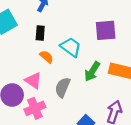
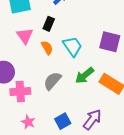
pink triangle: (33, 81) -> (25, 36), moved

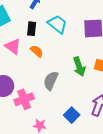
cyan trapezoid: (72, 46) -> (57, 24), moved
green arrow: (85, 75) -> (79, 67), turned -54

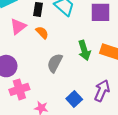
pink triangle: (13, 46) -> (18, 26), turned 42
pink cross: (24, 99) -> (19, 89), moved

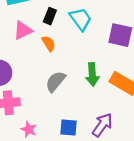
blue square: (74, 99) -> (68, 128), turned 35

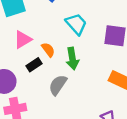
black rectangle: (50, 16) -> (34, 65), moved, turned 40
green arrow: (92, 74) -> (72, 59), moved

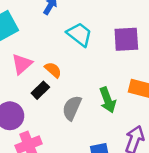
green arrow: (72, 59) -> (108, 100), moved

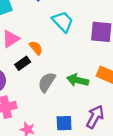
green arrow: (108, 100) -> (78, 80), turned 115

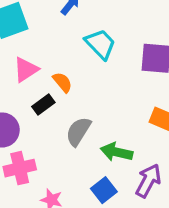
green arrow: (78, 80) -> (117, 152), moved
blue square: (64, 123) -> (104, 190), turned -35

